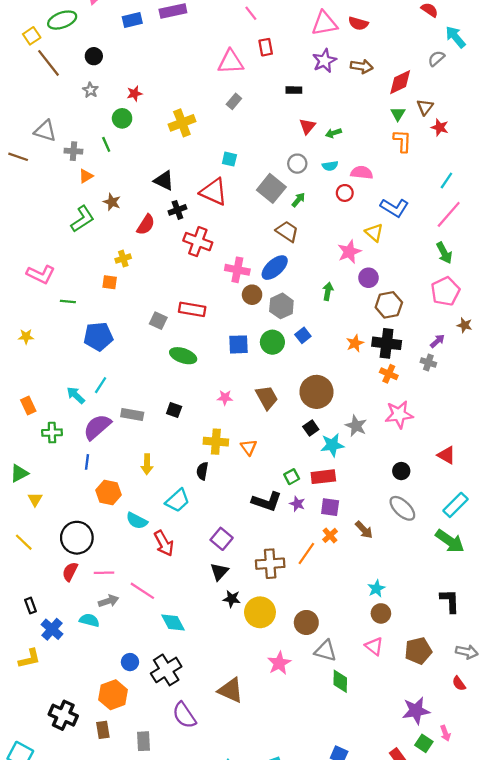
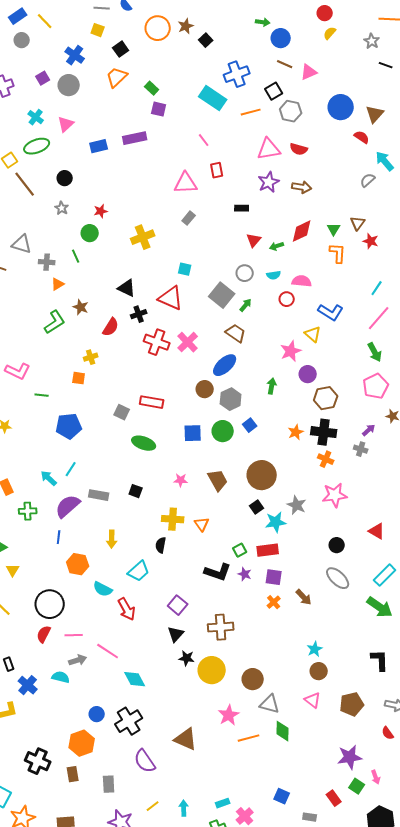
red diamond: (400, 82) -> (302, 231), moved
pink cross: (237, 270) -> (188, 342), moved, turned 35
orange line: (306, 554) -> (249, 738), moved, turned 40

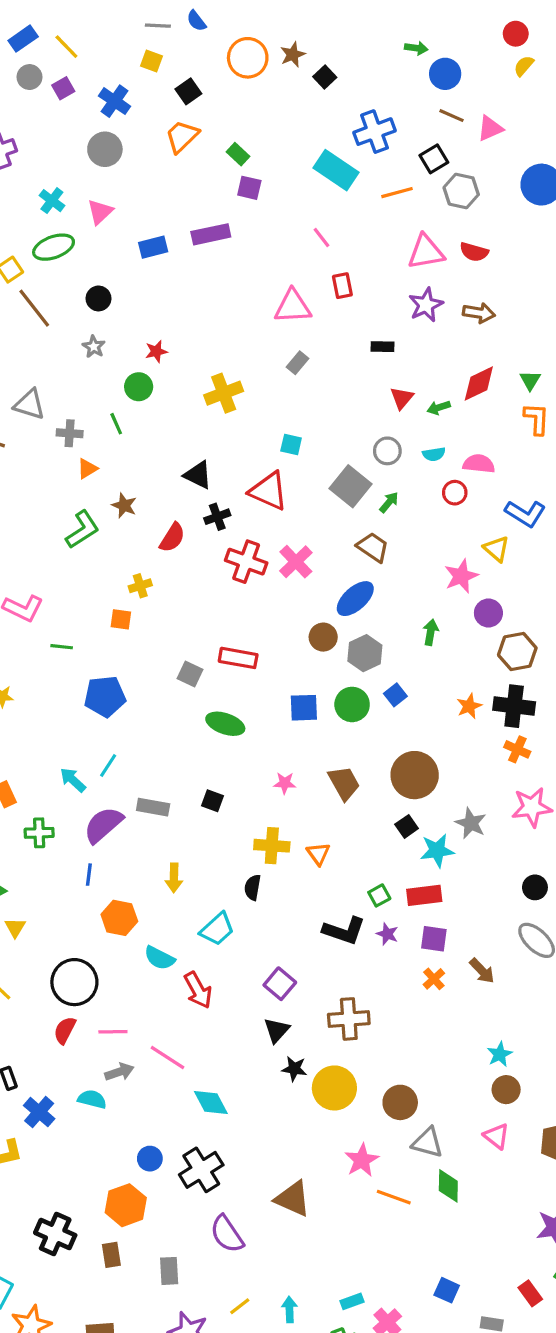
purple square: (43, 78) -> (63, 88), moved
orange line: (249, 738) -> (394, 1197), turned 35

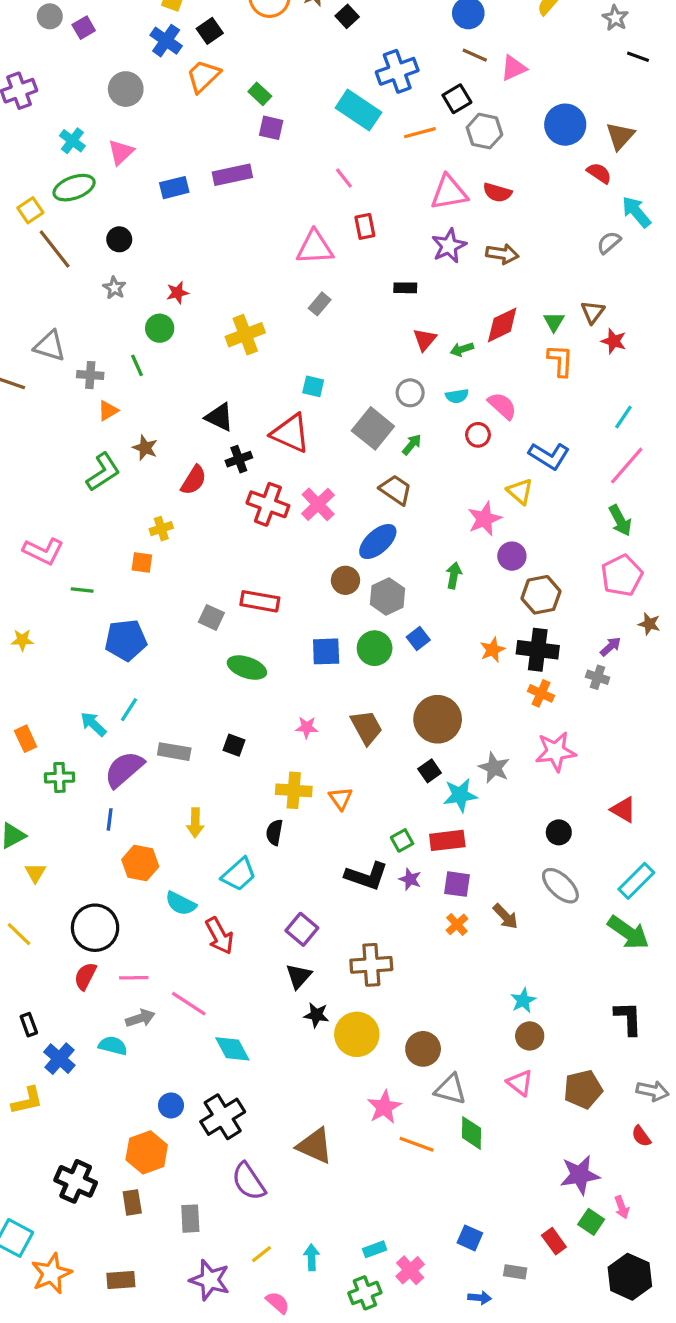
blue cross: (115, 101) -> (166, 41), moved
pink semicircle: (479, 464) -> (502, 406), turned 36

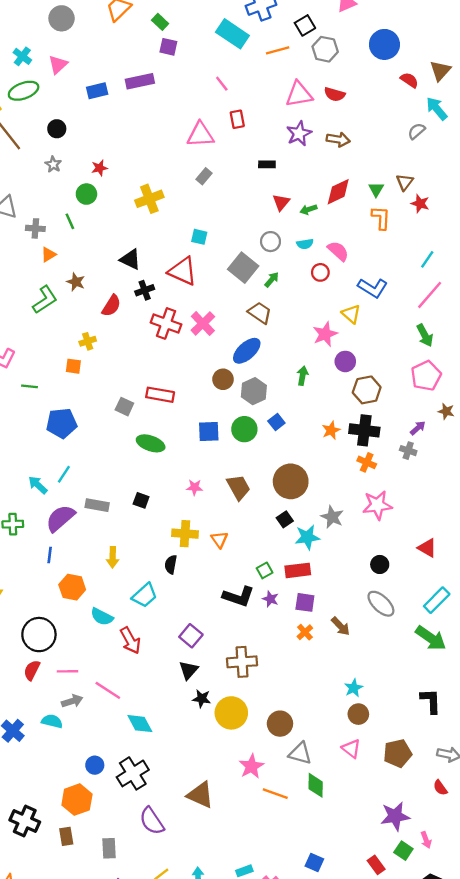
brown triangle: (620, 136) -> (440, 71), moved

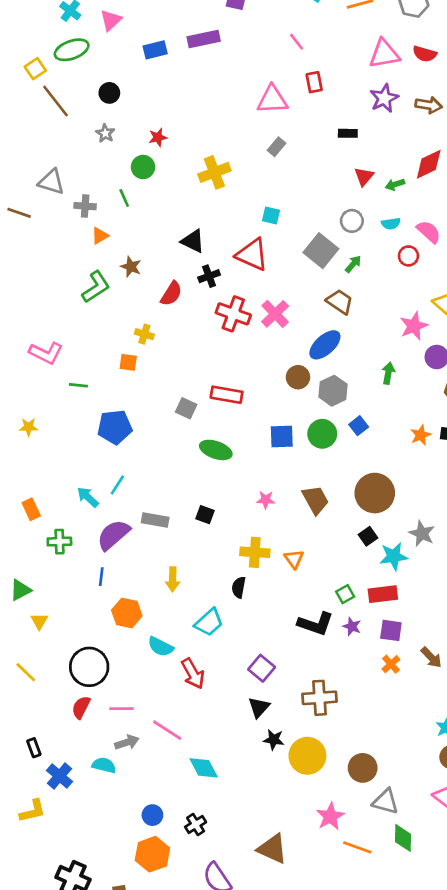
yellow cross: (88, 341) -> (144, 334), turned 35
black cross: (133, 773) -> (196, 824), size x0.6
orange hexagon: (77, 800) -> (152, 854), moved

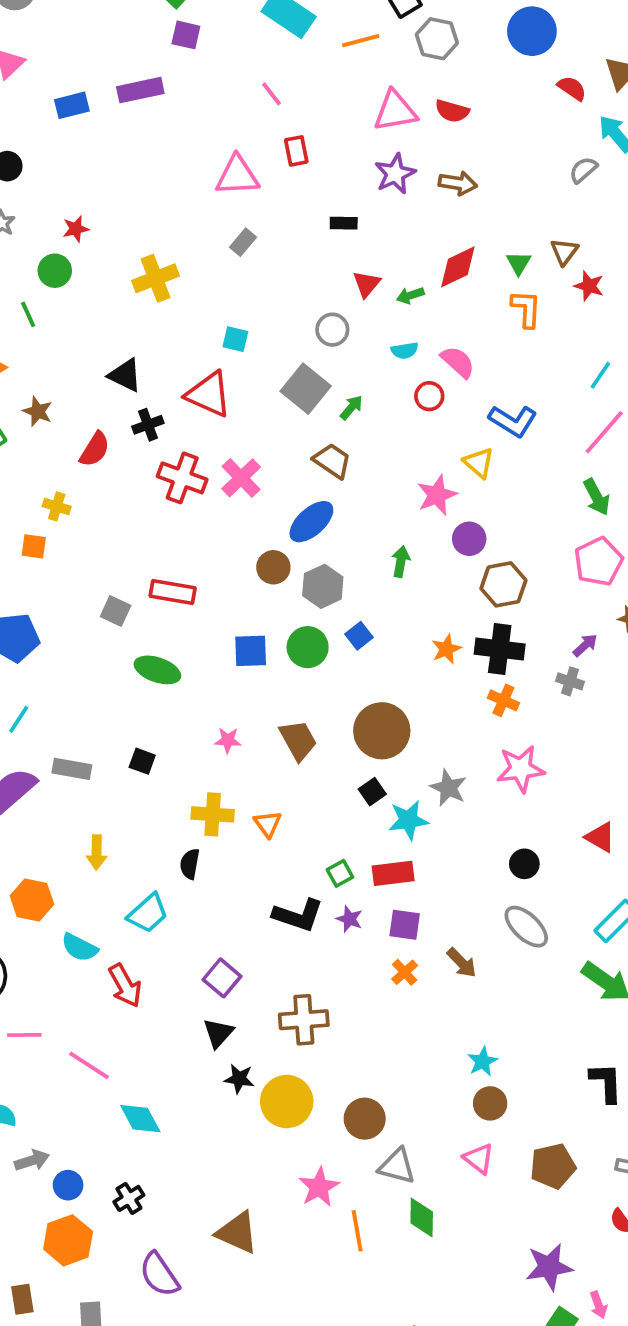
gray circle: (352, 221) -> (332, 330), moved
gray arrow: (127, 742) -> (32, 1160), moved
orange line: (357, 847) -> (357, 1231), turned 60

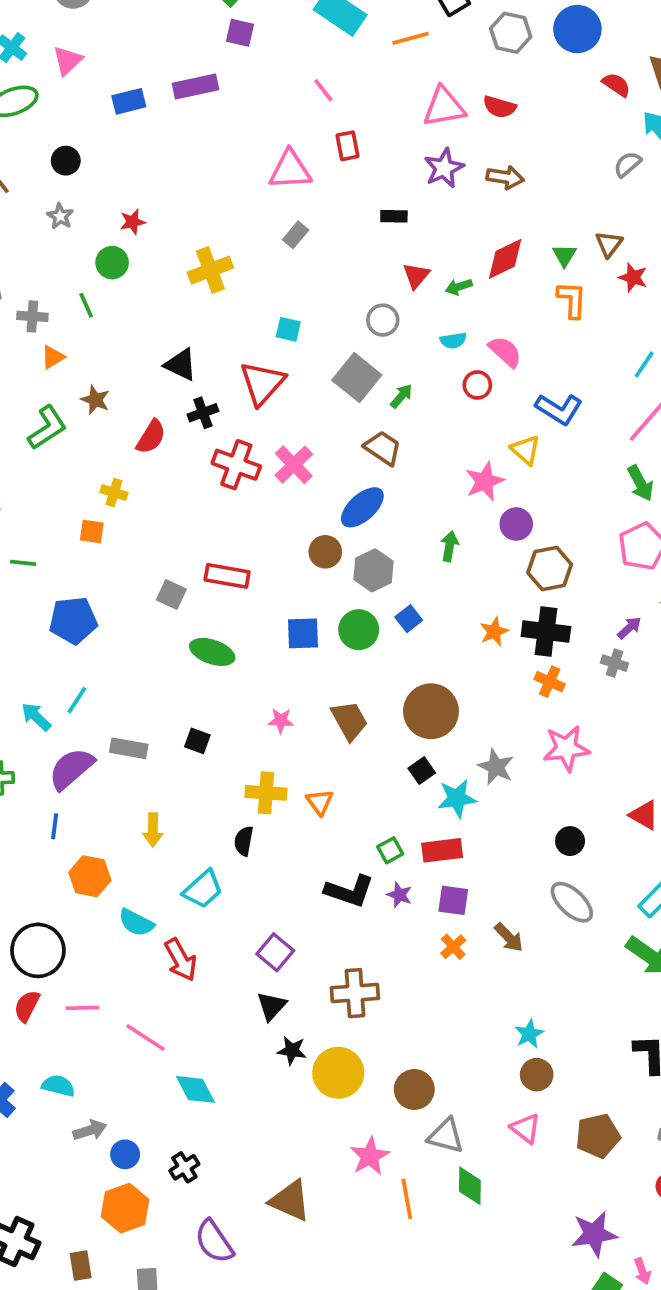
gray hexagon: (437, 39) -> (511, 33), moved
red triangle: (209, 394) -> (262, 383), turned 48

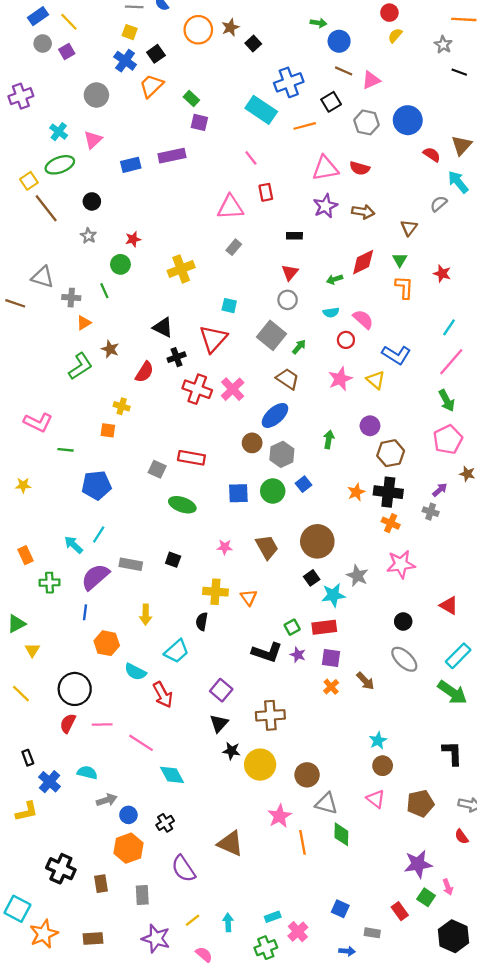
brown triangle: (609, 244) -> (409, 228), moved
red triangle: (416, 276) -> (290, 272), moved
pink star: (485, 481) -> (340, 379), moved

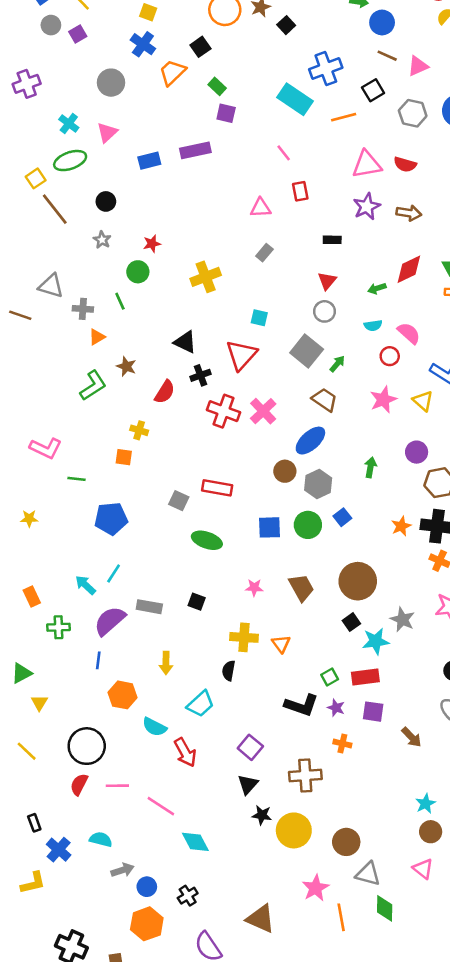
black square: (156, 54) -> (200, 47), moved
pink triangle: (230, 207) -> (261, 208), size x0.7
orange cross: (331, 687) -> (342, 744), moved, turned -35

